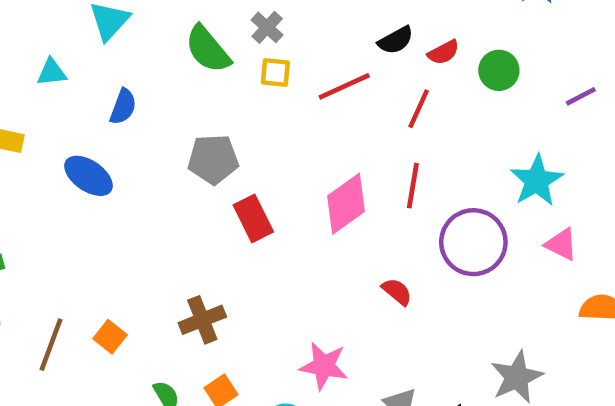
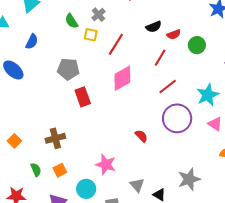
green semicircle: (208, 49) -> (72, 21), size x0.7
yellow square: (275, 72) -> (91, 35), moved
red line: (344, 86) -> (116, 44), moved, turned -40
red line: (413, 186) -> (168, 87), moved, turned 36
pink diamond: (346, 204) -> (122, 78), moved

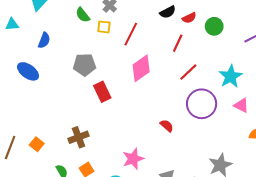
pink star: (106, 165) -> (133, 159), turned -30

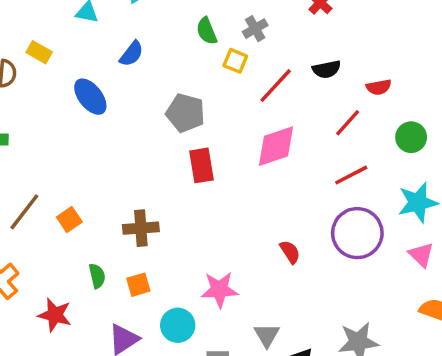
black semicircle: (168, 12) -> (327, 69), moved
green circle: (214, 26) -> (411, 137), moved

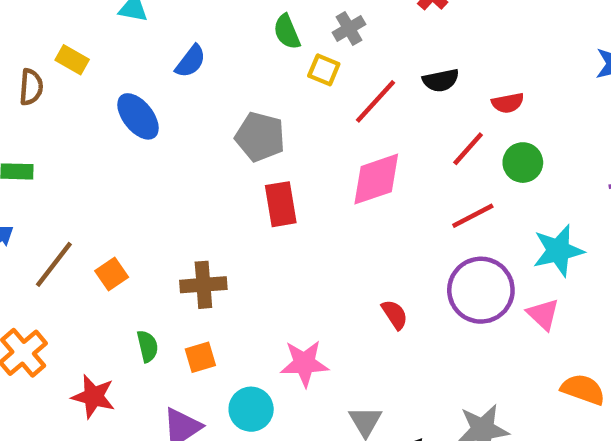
green circle: (411, 137) -> (523, 163), moved
pink triangle: (421, 255) -> (543, 314), moved

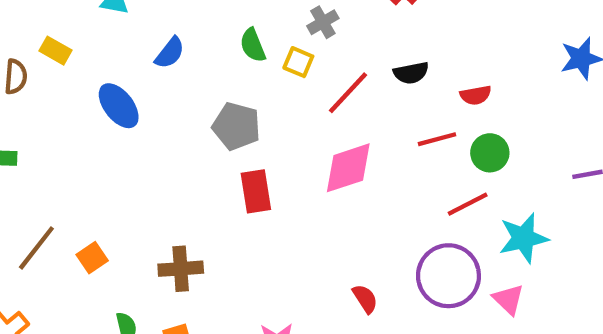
green semicircle: (287, 32) -> (253, 45), moved
red line: (468, 149) -> (437, 139), turned 33
red line: (473, 216) -> (468, 204), moved

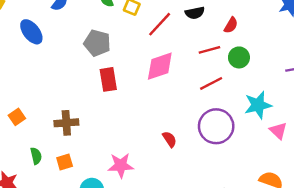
red semicircle: (476, 95) -> (231, 25), turned -49
red line: (468, 204) -> (211, 83), moved
pink triangle: (508, 299) -> (278, 131), moved

